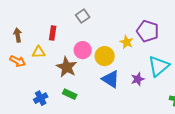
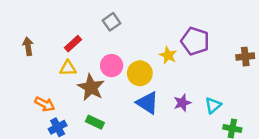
red rectangle: (53, 33) -> (73, 44), turned 40
yellow triangle: (39, 52) -> (68, 68), moved
orange arrow: (18, 61) -> (45, 104), moved
cyan triangle: (159, 66) -> (213, 105), moved, size x0.6

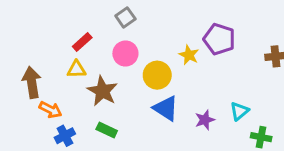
brown arrow: (28, 46) -> (32, 82), moved, size x1.5
pink circle: (112, 66) -> (125, 54), moved
purple star: (182, 103) -> (205, 120), moved

